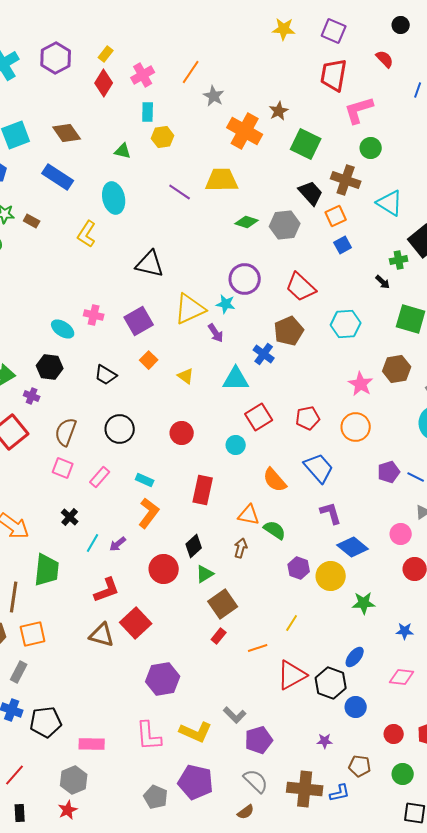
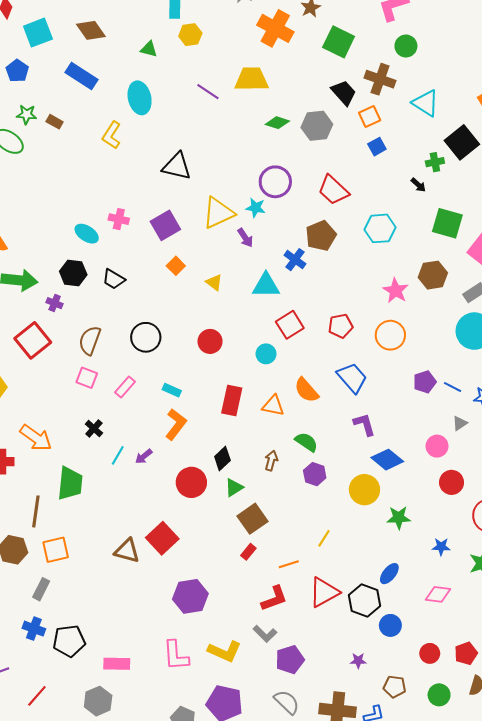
black trapezoid: (106, 375) -> (114, 279), moved
orange triangle: (249, 515) -> (273, 406), moved
purple hexagon: (299, 568) -> (315, 474), moved
red L-shape: (107, 590) -> (274, 598), moved

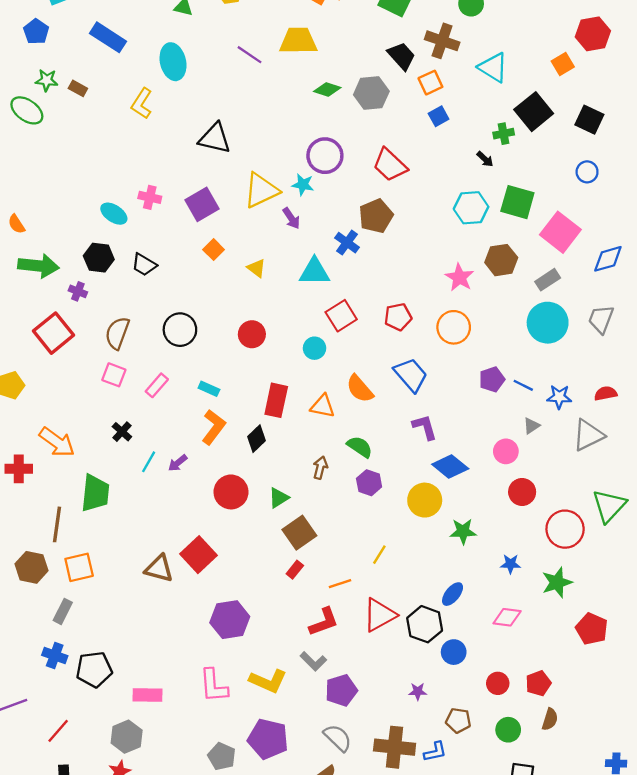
cyan hexagon: (380, 228) -> (471, 208), moved
black diamond: (222, 459) -> (257, 439), moved

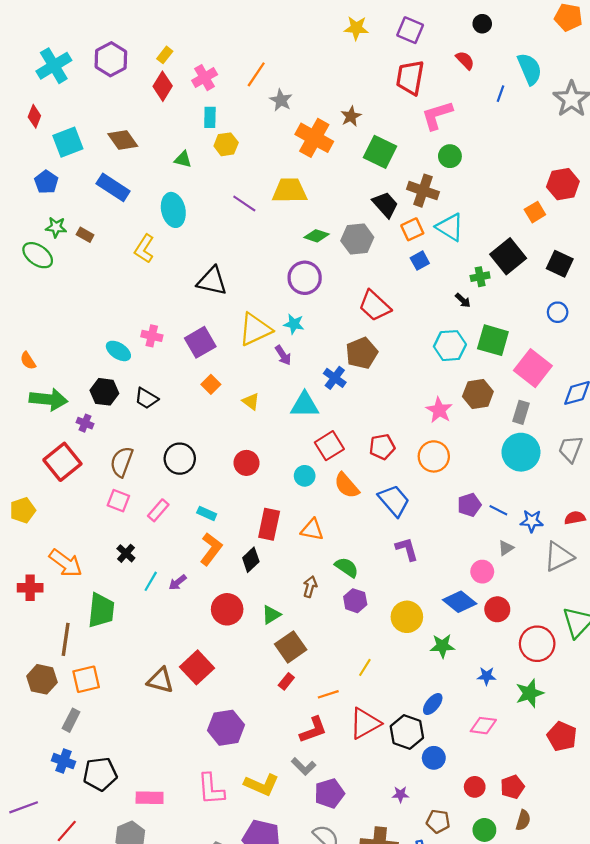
cyan triangle: (493, 67) -> (450, 227), moved
purple circle: (325, 156) -> (305, 278), moved
gray rectangle: (548, 280) -> (521, 412), turned -40
orange semicircle: (360, 389) -> (347, 486), moved
blue diamond: (450, 466) -> (460, 602), moved

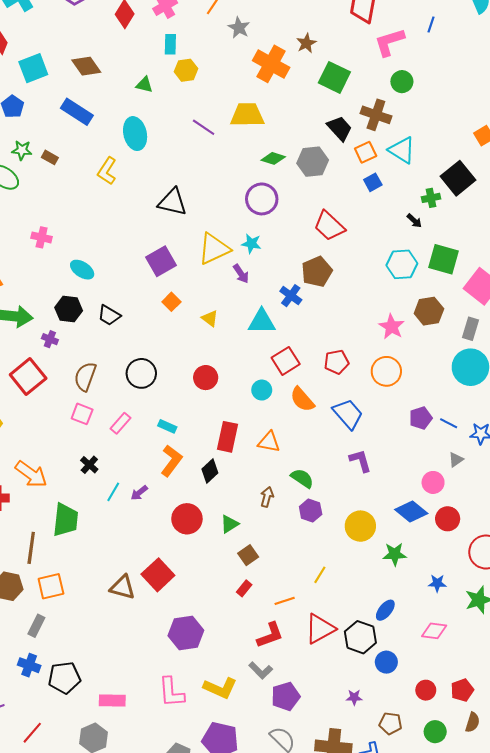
blue line: (501, 94) -> (431, 25), moved
pink cross: (152, 336) -> (42, 237), moved
brown square: (291, 647) -> (248, 555), size x0.7

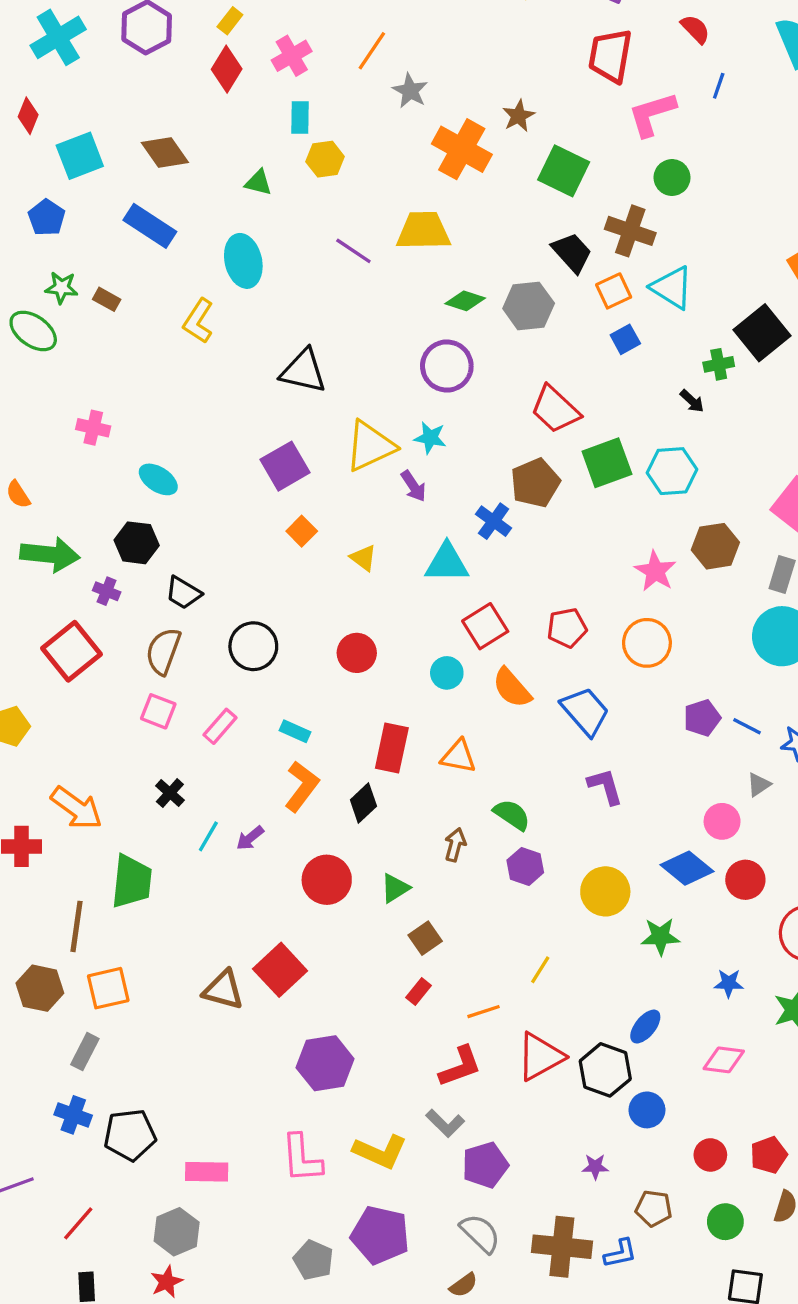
green square: (443, 259) -> (607, 463), moved, turned -36
black trapezoid: (109, 315) -> (183, 593), moved

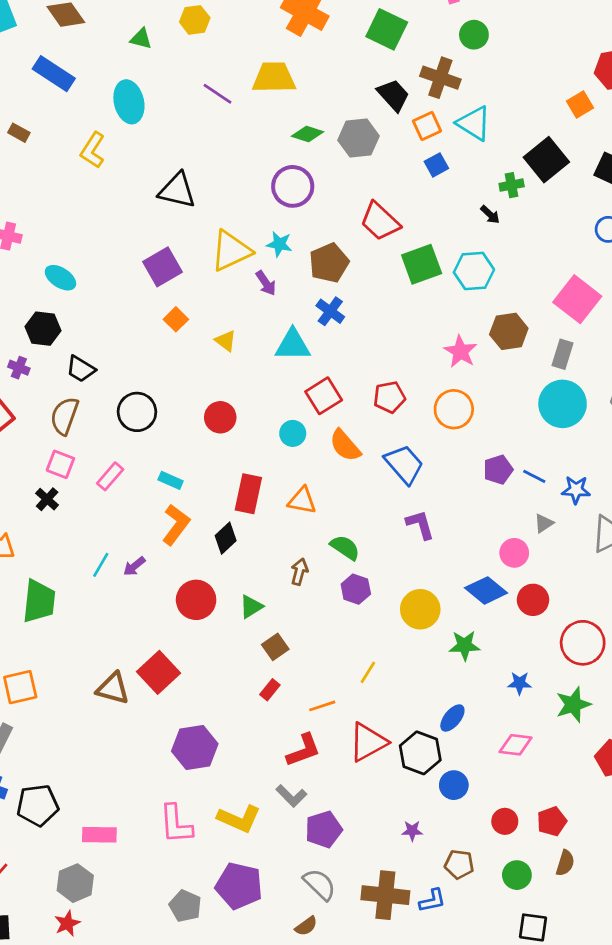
brown pentagon: (535, 483) -> (329, 263), moved
black cross: (170, 793) -> (47, 499), moved

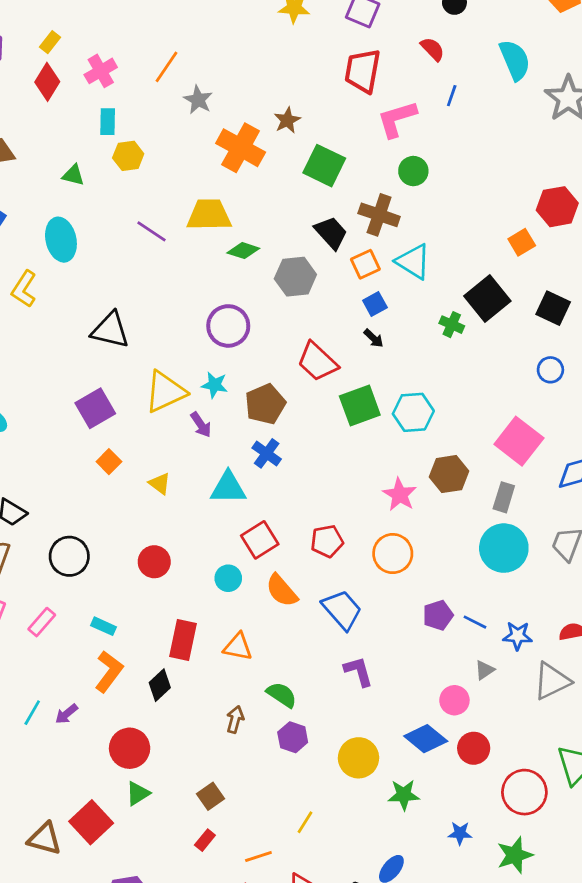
green diamond: (307, 134) -> (243, 251), moved
green cross: (512, 185) -> (452, 325), turned 35
black arrow: (490, 215) -> (374, 338), moved
green triangle: (251, 607) -> (138, 793), moved

